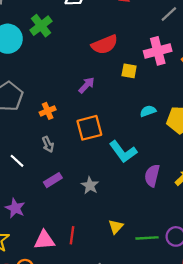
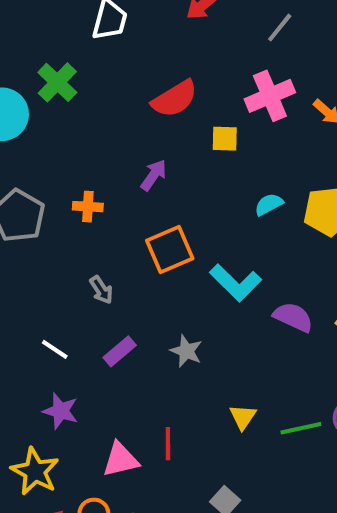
orange cross: (48, 111) -> (88, 207), moved, turned 35
white line: (17, 161) -> (55, 349), moved
purple semicircle: (152, 176) -> (293, 317), turned 110

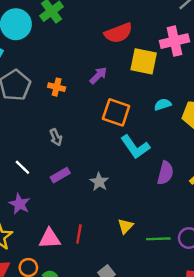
yellow square: (225, 139) -> (144, 61), size x1.6
orange square: (170, 250) -> (116, 112), moved, turned 32
purple semicircle: (293, 317) -> (165, 173), turned 70

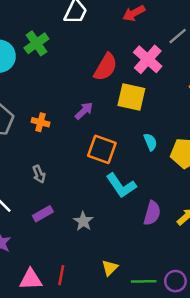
red semicircle: (118, 33) -> (106, 67), turned -40
pink cross: (174, 41) -> (148, 59), moved, turned -36
cyan semicircle: (163, 104) -> (150, 142), turned 84

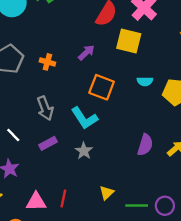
cyan semicircle: (150, 142) -> (145, 81), turned 112
gray arrow: (39, 174) -> (45, 108), size x1.5
cyan L-shape: (121, 186) -> (84, 118), moved

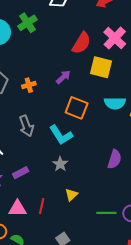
orange cross: (47, 62) -> (29, 85), turned -32
cyan semicircle: (145, 81) -> (115, 103), size x1.5
purple rectangle: (48, 143) -> (21, 173), moved
yellow triangle: (107, 193) -> (71, 195), moved

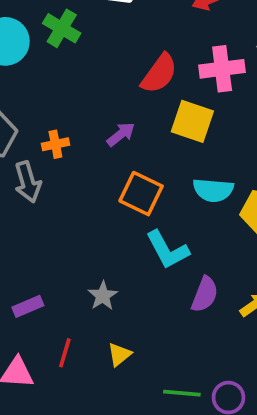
green cross: (27, 23) -> (62, 28), turned -30
pink cross: (115, 38) -> (222, 69), turned 35
gray arrow: (26, 126) -> (28, 182), moved
cyan L-shape: (61, 135) -> (167, 250), moved
red line: (42, 206) -> (65, 353), moved

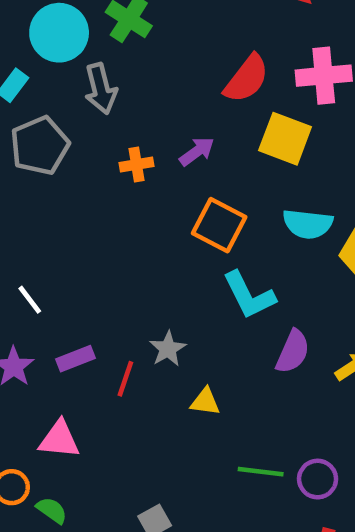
orange cross: (55, 144) -> (137, 164), moved
gray arrow: (28, 182) -> (101, 89), moved
red line: (65, 353) -> (125, 379), moved
yellow triangle: (119, 355) -> (205, 402), moved, turned 45

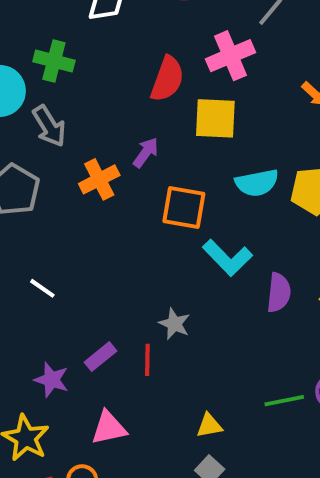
orange cross: (137, 164) -> (99, 179), size x1.4
white line: (30, 300) -> (42, 288), moved
yellow triangle: (205, 402) -> (209, 426), moved

